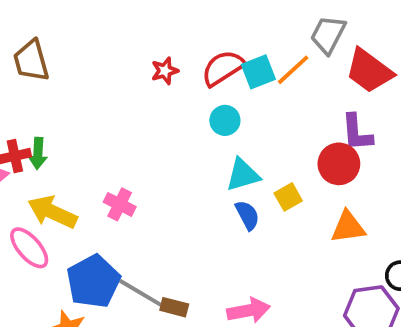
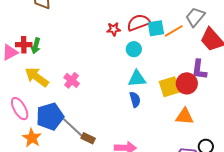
red star: (165, 71) -> (114, 29), moved
yellow square: (288, 197) -> (169, 87), moved, size x1.5
pink ellipse: (29, 248) -> (20, 109), moved

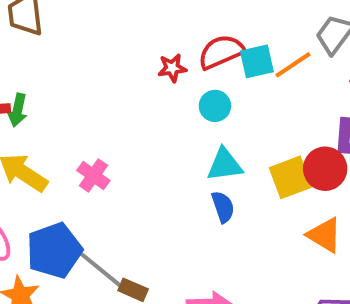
orange triangle: (185, 116) -> (324, 235), turned 30

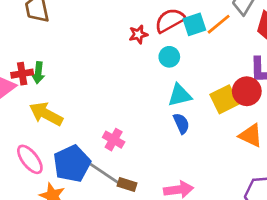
pink cross: (93, 176) -> (114, 140), moved

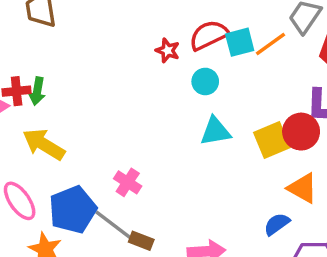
red star: (138, 34) -> (168, 50), turned 30
blue semicircle: (181, 123) -> (277, 224), moved, turned -105

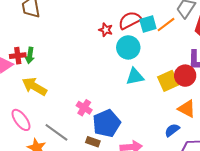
cyan circle: (205, 81) -> (128, 47), size x1.5
blue pentagon: (73, 210) -> (107, 123), moved
gray line: (114, 225) -> (56, 132), moved

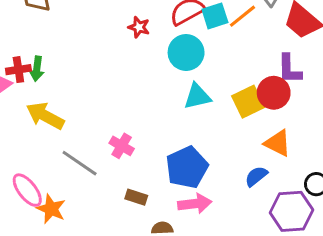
red star: (106, 30) -> (139, 27), moved
pink ellipse: (21, 120) -> (27, 190), moved
blue pentagon: (107, 123) -> (187, 167), moved
gray line: (56, 132) -> (80, 163), moved

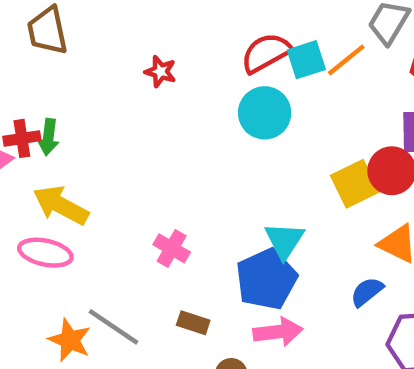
red star: (139, 27) -> (160, 72), moved
cyan triangle: (197, 96) -> (284, 241), moved, turned -44
gray line: (80, 163) -> (113, 327), moved
pink ellipse: (27, 190) -> (45, 253), moved, turned -40

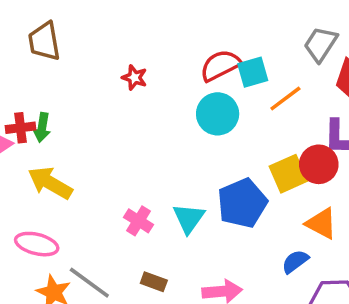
orange line: (346, 60) -> (285, 98), moved
cyan triangle: (284, 241) -> (189, 218), moved
pink ellipse: (45, 253) -> (37, 244), moved
blue pentagon: (266, 279) -> (242, 203), moved

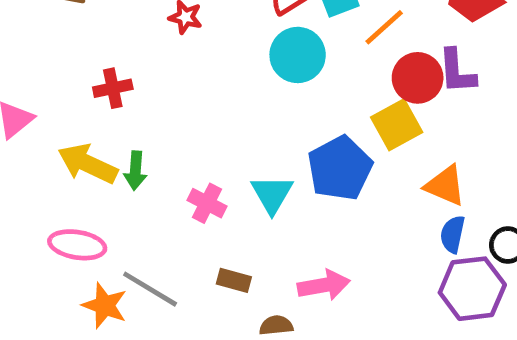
green arrow: (42, 127) -> (135, 171), moved
red cross: (21, 128) -> (113, 88), moved
red circle: (319, 164) -> (418, 78), moved
blue semicircle: (295, 261) -> (453, 234), moved, turned -36

